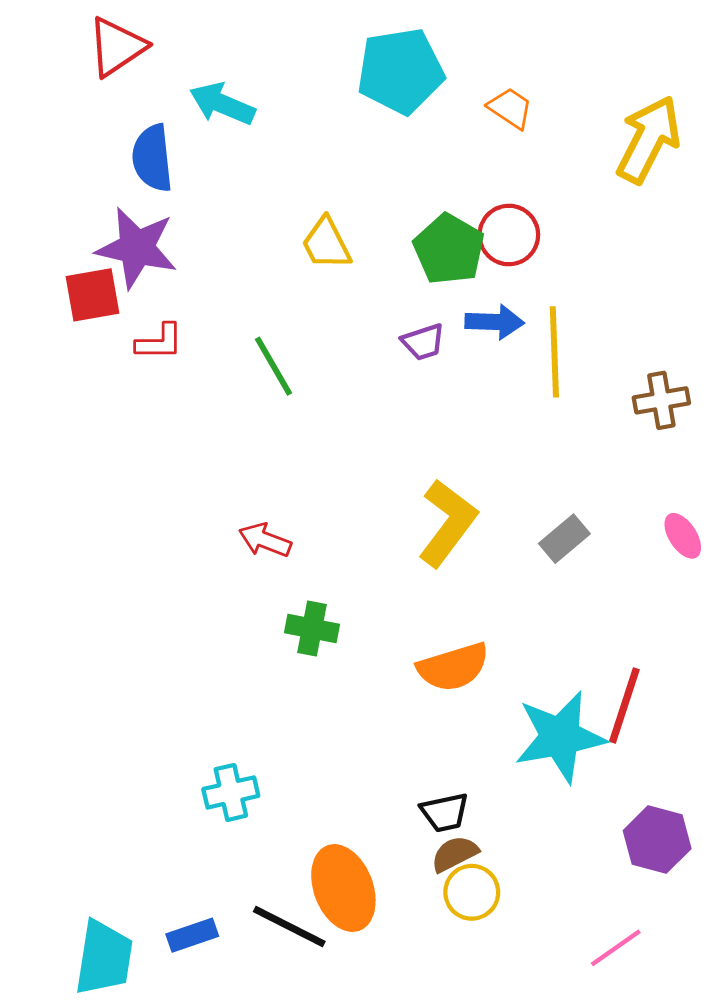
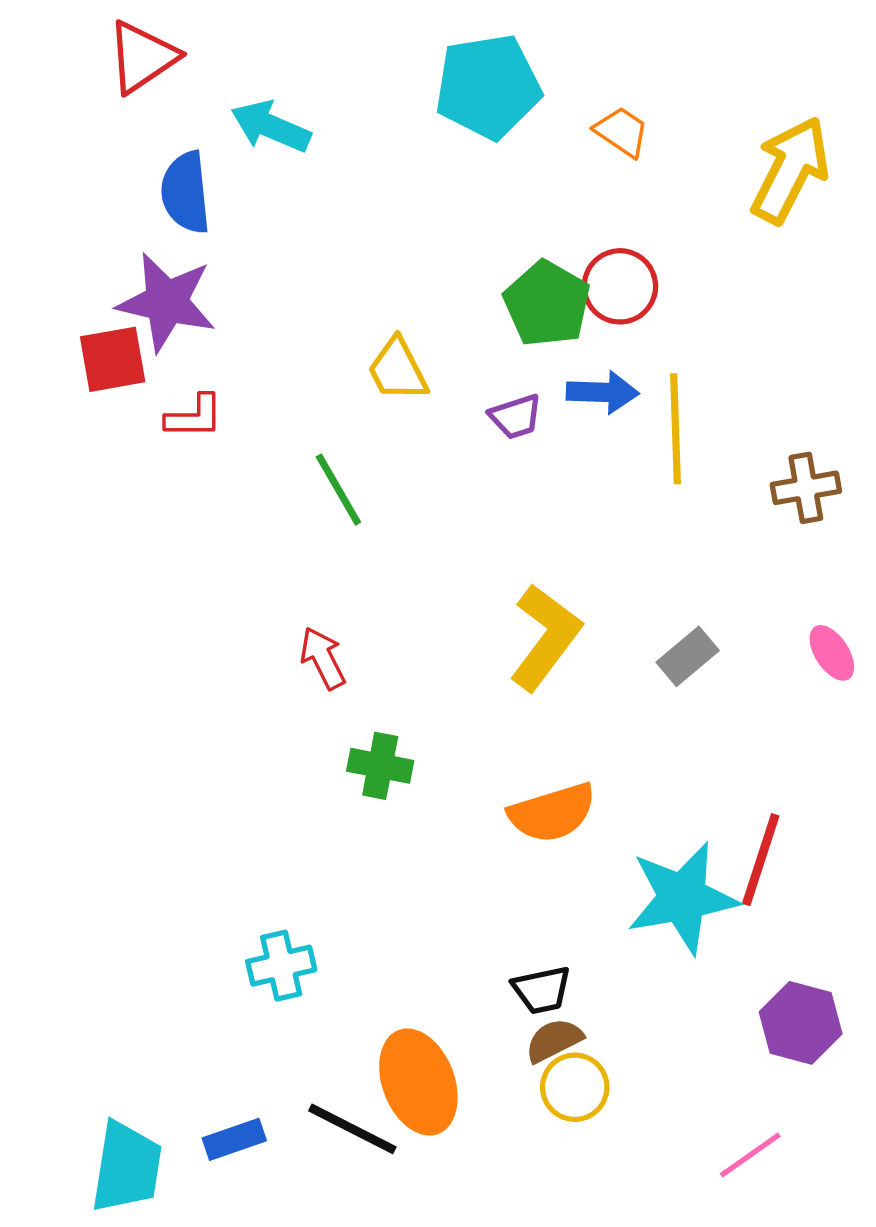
yellow trapezoid: (326, 244) -> (398, 370), moved
green line: (274, 366) -> (338, 490), moved
red arrow: (265, 540) -> (323, 658), turned 42

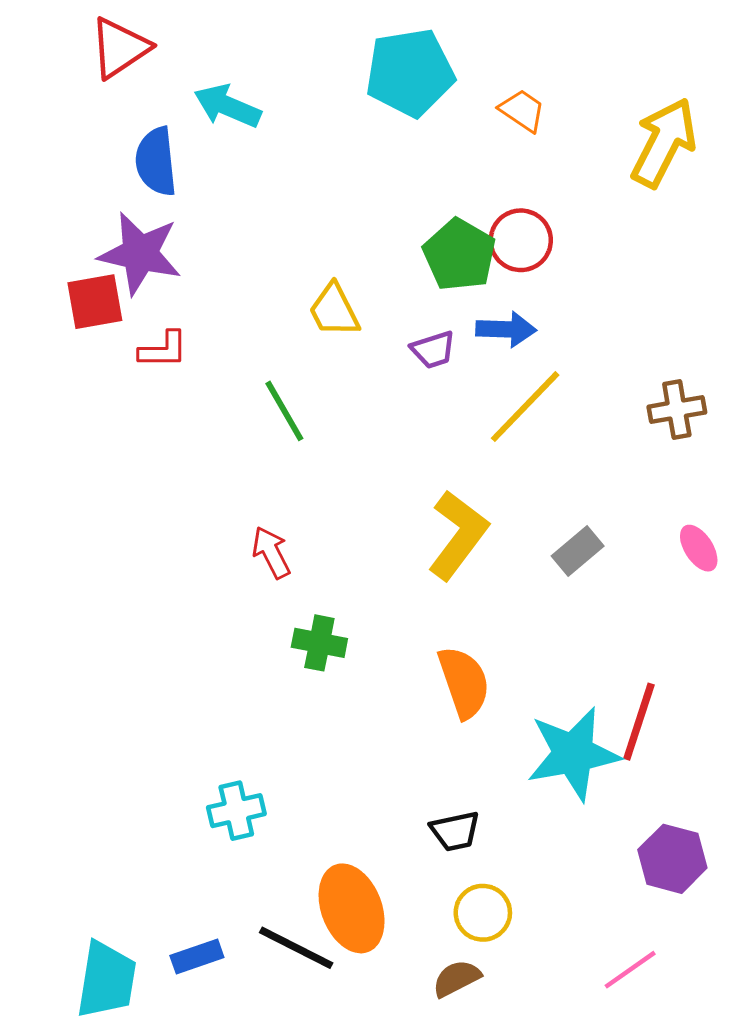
yellow line: (676, 429) -> (525, 407), moved, turned 46
orange semicircle: (552, 813) -> (464, 682), turned -92
brown semicircle: (554, 1040) -> (457, 978), moved

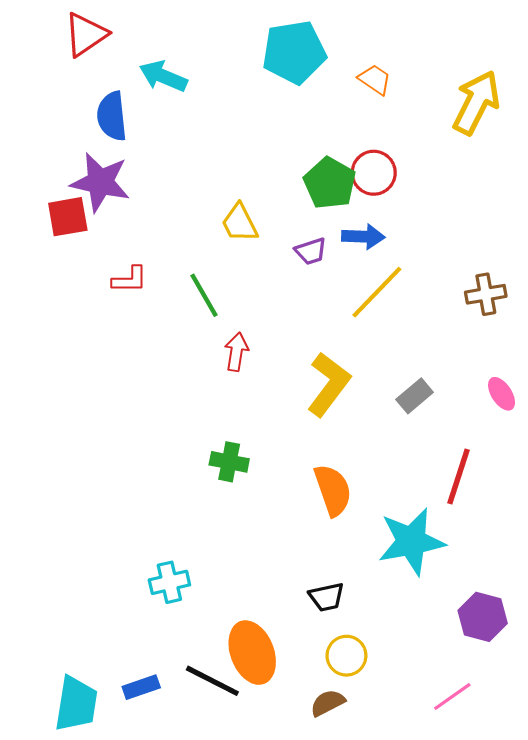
red L-shape: (163, 350) -> (130, 280), moved
red arrow: (271, 552) -> (236, 352), moved, turned 36
red line: (639, 722) -> (459, 477), moved

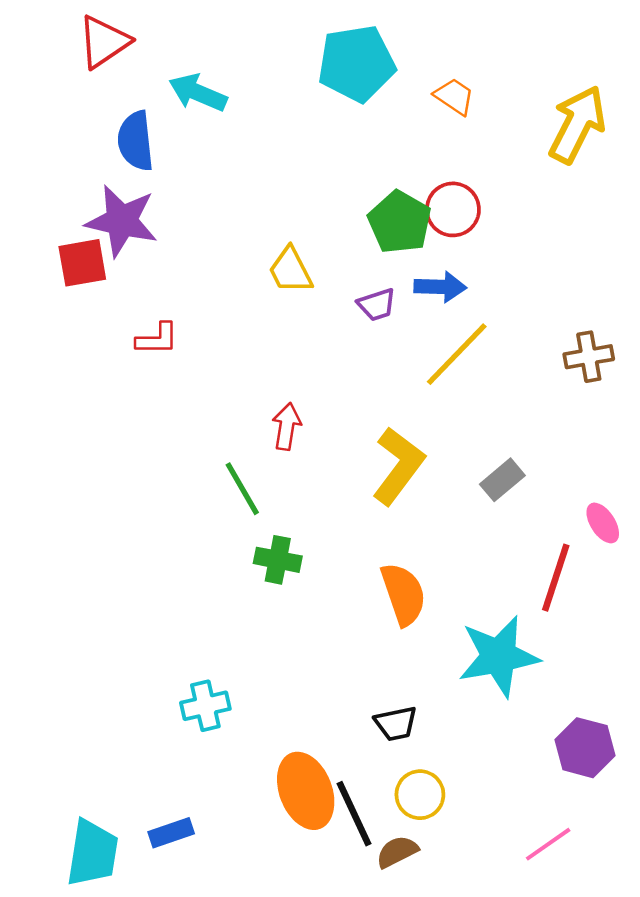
green line: (204, 295) -> (242, 489), moved
pink ellipse: (502, 394) -> (603, 523), moved
black line: (212, 681) -> (354, 814), moved, turned 38

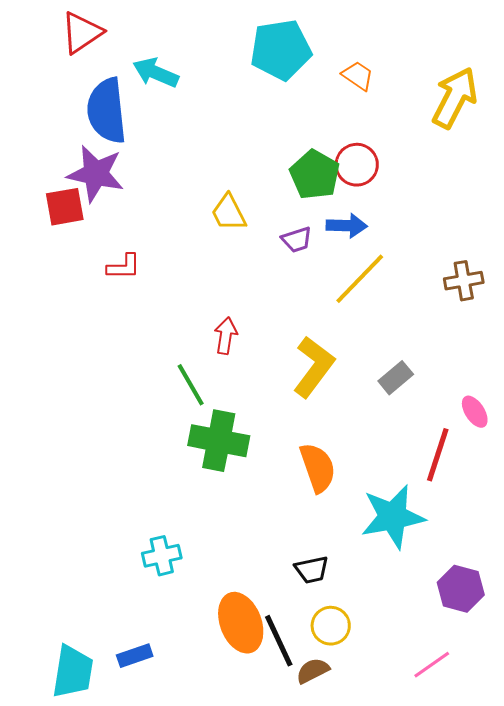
blue semicircle: (136, 141) -> (107, 111), size x1.4
green cross: (278, 560) -> (219, 441), size x1.6

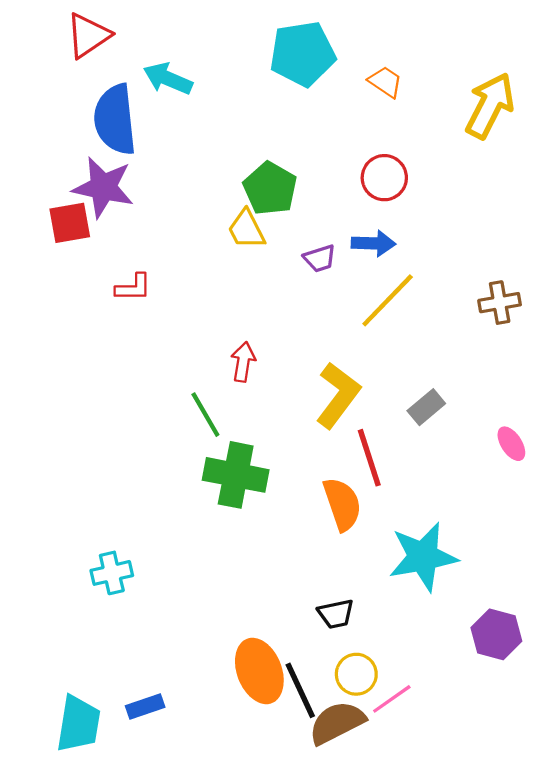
green pentagon: (315, 175) -> (270, 188), moved
red line: (438, 455) -> (369, 458), moved, turned -36
cyan cross: (162, 556) -> (112, 573), moved
pink line: (432, 665) -> (392, 699), moved
brown semicircle: (313, 671) -> (337, 723), size x1.6

